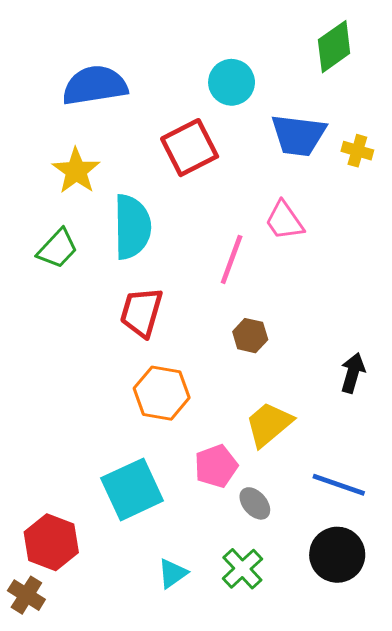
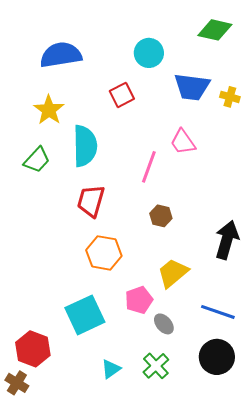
green diamond: (334, 47) -> (215, 30), turned 48
red square: (190, 148) -> (122, 95), size x0.7
black arrow: (353, 373) -> (227, 240), size x1.5

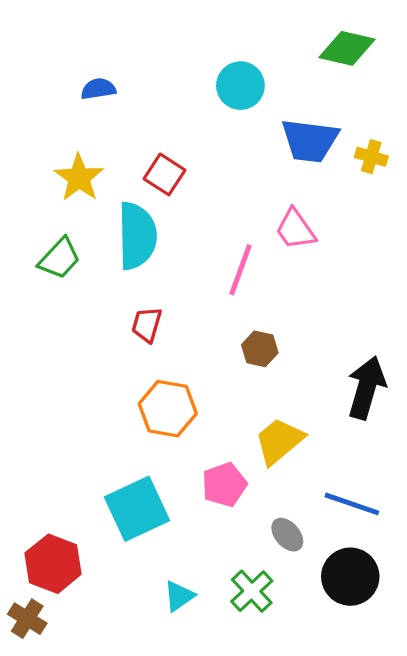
blue semicircle: (61, 55) -> (98, 89), size x0.5
red square: (122, 95) -> (165, 174), moved, turned -30
red trapezoid: (91, 201) -> (147, 325), size x0.7
gray ellipse: (164, 324) -> (287, 535), moved

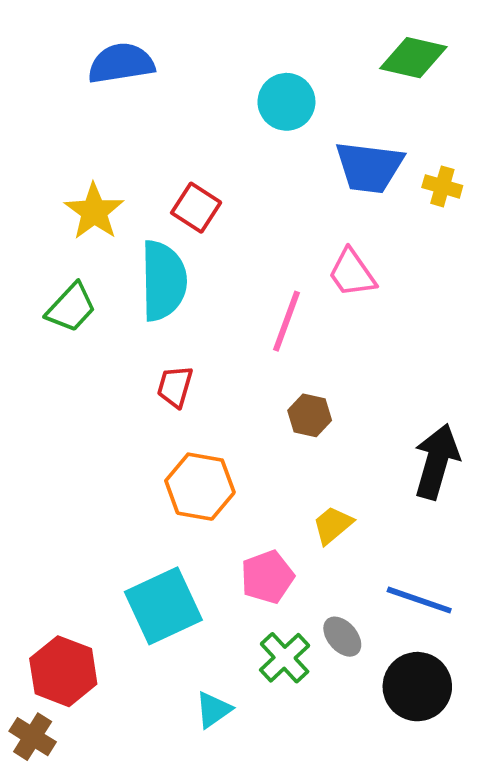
blue semicircle: (98, 89) -> (121, 63), moved, size x1.6
yellow trapezoid: (279, 441) -> (333, 525), size x0.7
green cross: (252, 591) -> (285, 658), moved

